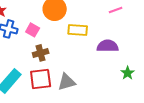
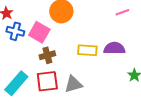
pink square: (33, 30) -> (39, 32), size x1.5
yellow rectangle: (78, 30) -> (87, 50), moved

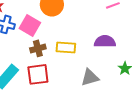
yellow rectangle: (87, 50) -> (66, 47), moved
gray triangle: (73, 84) -> (90, 77), moved

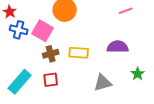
red square: (38, 74) -> (51, 80), size x0.7

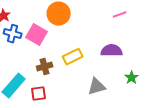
yellow rectangle: (79, 53) -> (73, 57), turned -30
brown cross: (51, 54) -> (45, 67), moved
red square: (51, 80) -> (39, 94), moved

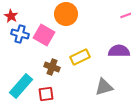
brown cross: (45, 67) -> (52, 67), turned 35

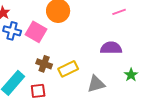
yellow rectangle: (80, 57) -> (68, 69), moved

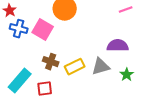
green star: (131, 75) -> (127, 75), moved
gray triangle: (96, 84) -> (101, 67), moved

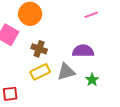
brown cross: (51, 62) -> (39, 49), moved

